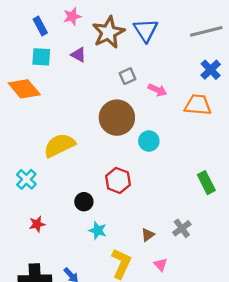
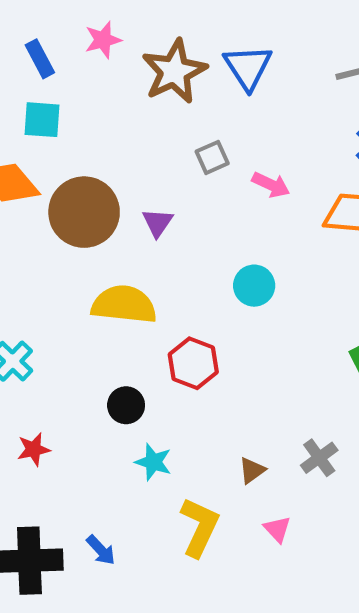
purple triangle: (79, 55) -> (158, 223), moved, turned 35
brown circle: (117, 118) -> (84, 212), moved
yellow semicircle: (59, 145) -> (124, 304), moved, turned 32

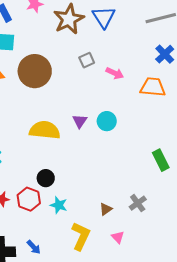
brown circle: (84, 212) -> (35, 71), moved
purple triangle: (158, 223) -> (80, 121), moved
red hexagon: (193, 363) -> (29, 199), moved

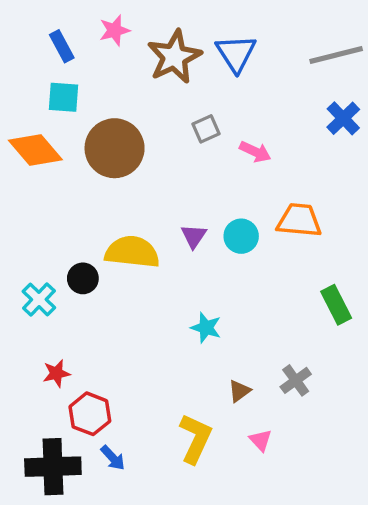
orange trapezoid: (153, 87) -> (299, 220), moved
black circle: (46, 178) -> (83, 278), moved
red hexagon: (29, 199) -> (90, 414), moved
cyan star: (59, 205) -> (206, 328), moved

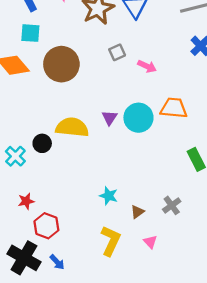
cyan circle: (241, 236) -> (138, 118), size x1.4
cyan star: (206, 328) -> (109, 196), moved
blue arrow: (113, 458) -> (57, 262), moved
black cross: (53, 467) -> (24, 258), turned 32

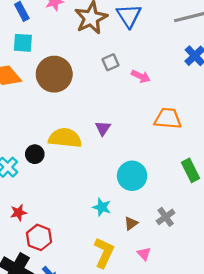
cyan circle: (138, 118) -> (132, 176), moved

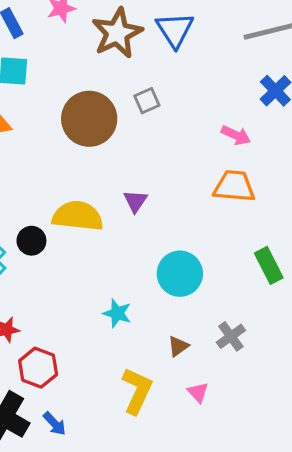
brown circle: (54, 74) -> (89, 119), moved
pink arrow: (141, 76) -> (236, 135), moved
cyan star: (102, 207) -> (117, 313), moved

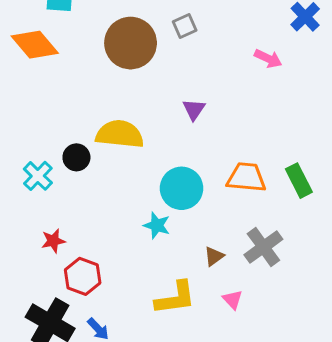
orange trapezoid: (234, 186) -> (246, 177), moved
purple triangle: (135, 201) -> (194, 109), moved
cyan circle: (180, 274) -> (182, 188), moved
gray cross: (231, 336) -> (263, 247), size x1.4
yellow L-shape: (137, 391) -> (175, 298), turned 57

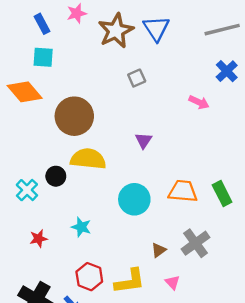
brown circle: (131, 43) -> (74, 116), moved
cyan star: (157, 225) -> (81, 227), moved
red hexagon: (83, 276) -> (89, 277), moved

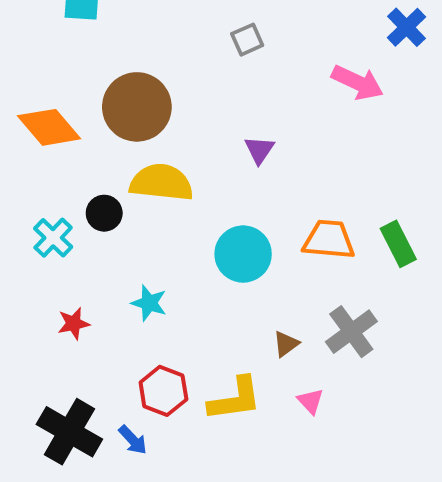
orange diamond: (25, 92) -> (49, 127), moved
pink arrow: (199, 102) -> (357, 82), size x1.4

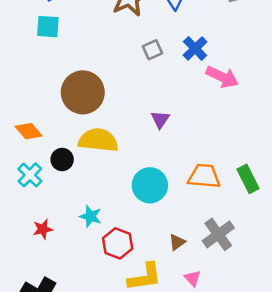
blue cross: (406, 27) -> (195, 48), moved
orange diamond: (49, 127) -> (29, 131), moved, size x0.7
red hexagon: (163, 391) -> (118, 243), moved

